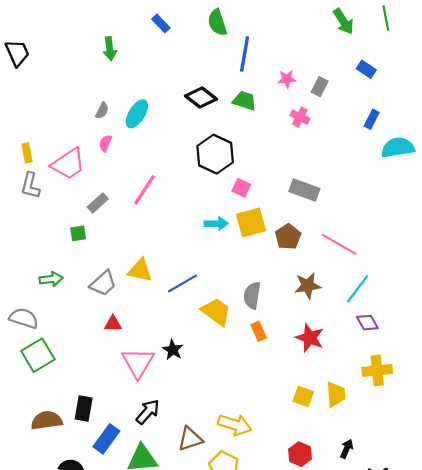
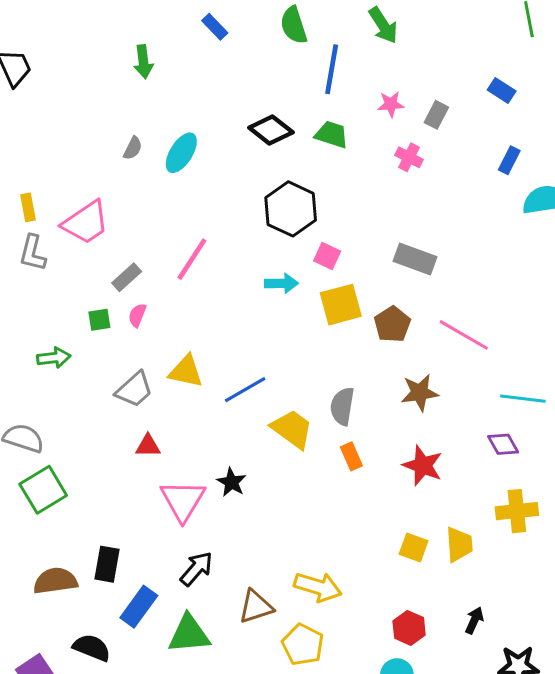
green arrow: (343, 21) -> (383, 25), moved
pink semicircle: (105, 143) -> (137, 315), moved
cyan arrow: (216, 224) -> (282, 283), moved
green arrow: (51, 279) -> (54, 358), moved
cyan line: (358, 289) -> (523, 399), moved, turned 60

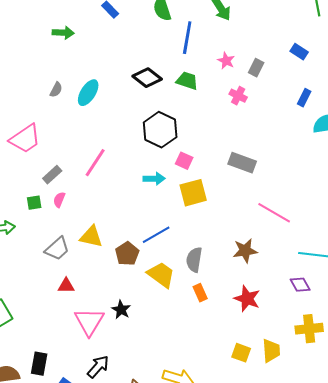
green arrow: (143, 62) -> (63, 33), turned -80
pink star: (391, 104) -> (226, 61), turned 30
brown pentagon: (392, 324) -> (127, 254), moved
blue line: (245, 390) -> (156, 235), moved

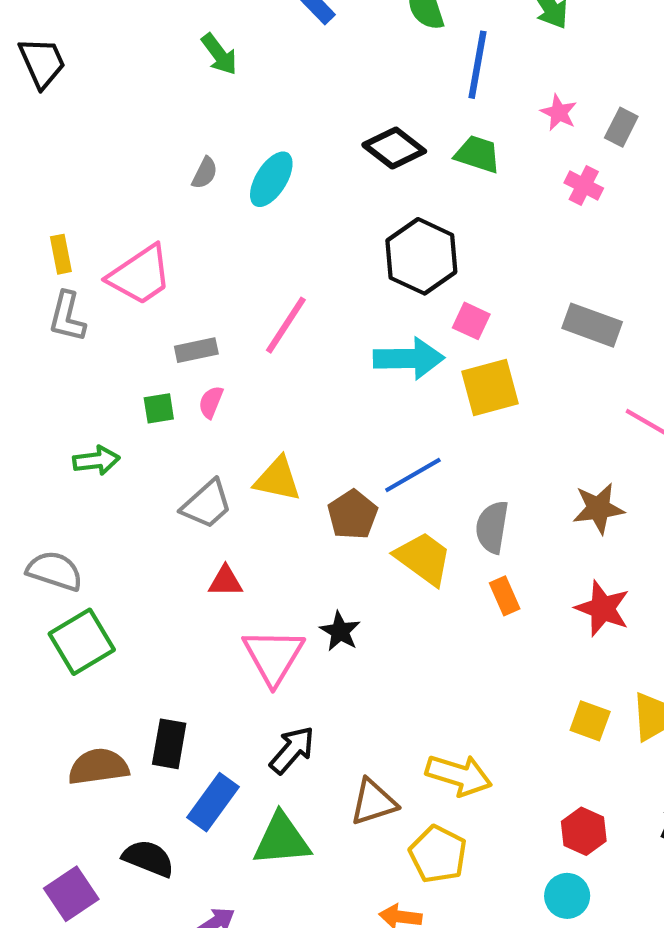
green arrow: (63, 33) -> (219, 54), turned 50
gray rectangle: (52, 175) -> (196, 350), turned 30
cyan arrow: (154, 179) -> (409, 358), size x1.5

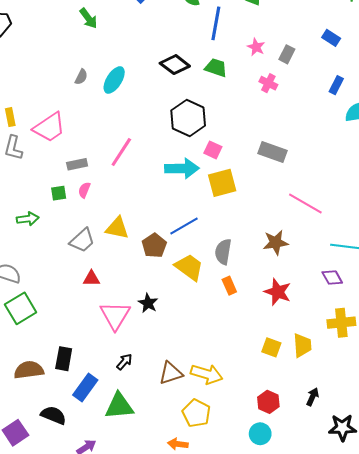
black arrow: (292, 750) -> (124, 362), size x0.7
brown triangle: (373, 802) -> (171, 373), moved

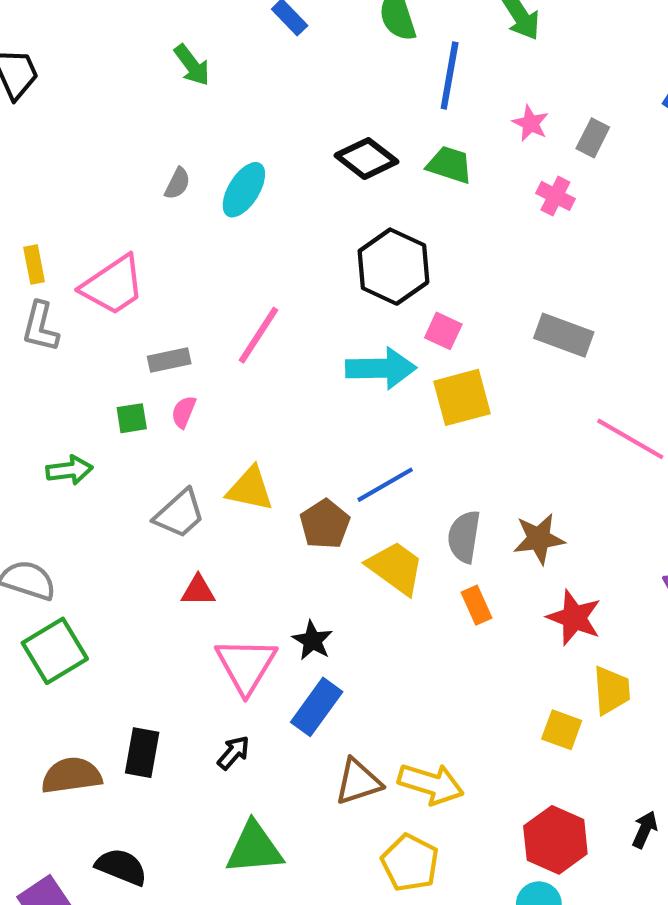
brown star: (276, 242) -> (539, 539), moved
yellow trapezoid: (302, 345) -> (612, 690), moved
black arrow: (124, 362) -> (234, 753), moved
blue rectangle: (85, 387) -> (317, 707), moved
red hexagon: (268, 402) -> (555, 840), size x1.4

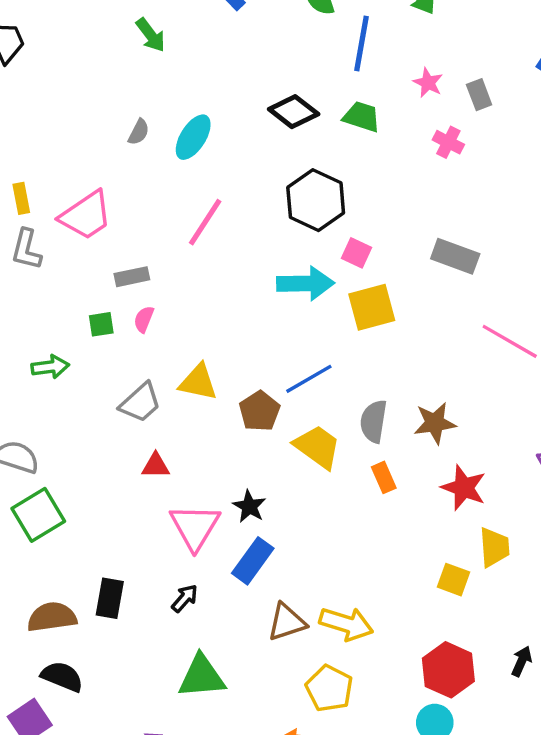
gray rectangle: (593, 138) -> (479, 95), turned -48
pink line: (258, 335) -> (205, 222), moved
black semicircle: (121, 867) -> (62, 677), moved

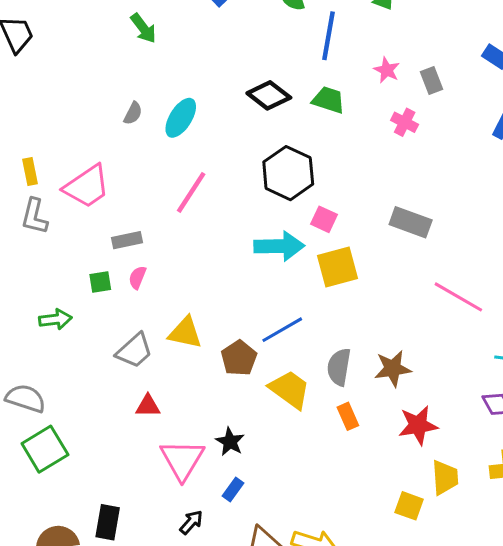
red star: (464, 488) -> (418, 425), turned -30
blue rectangle: (253, 561) -> (233, 489), size x0.6
black arrow: (185, 598) -> (191, 522), moved

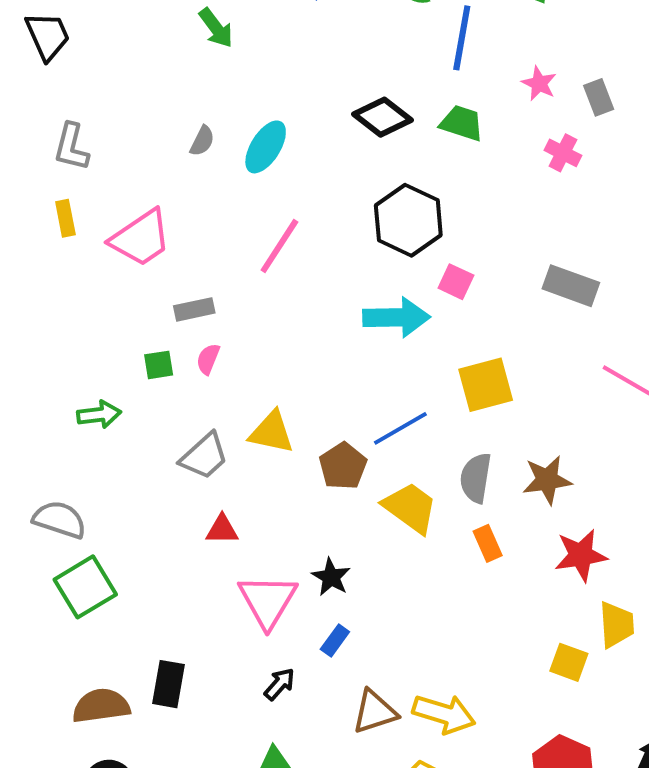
gray L-shape: (34, 216) -> (71, 147), moved
yellow square: (337, 267) -> (486, 385), moved

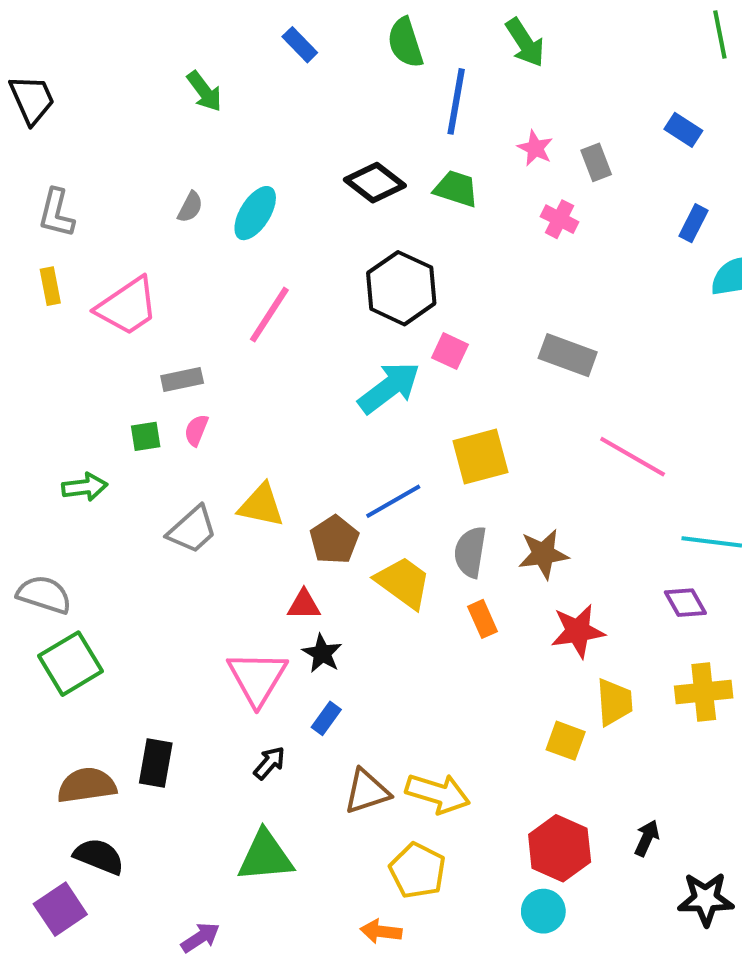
cyan arrow: (396, 317) -> (389, 388), turned -36
red triangle: (222, 529) -> (304, 605), moved

